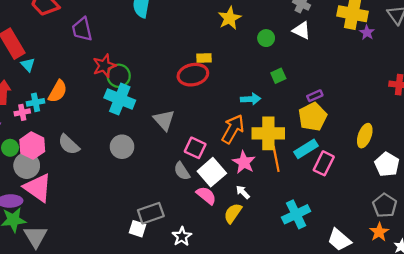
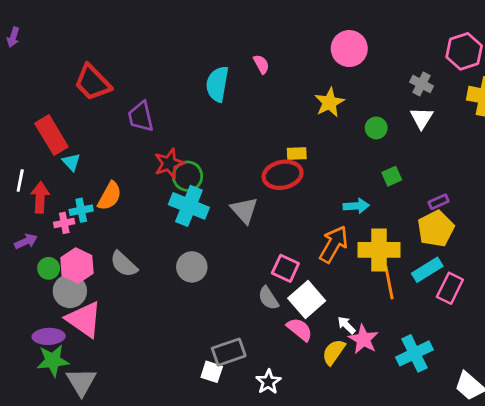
white triangle: (302, 30) -> (422, 118), turned 36
gray triangle: (164, 120) -> (244, 210), moved
pink star: (244, 162) -> (363, 339), moved

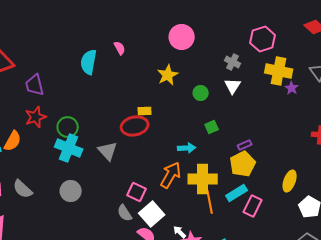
red star: (169, 163) -> (36, 117), moved

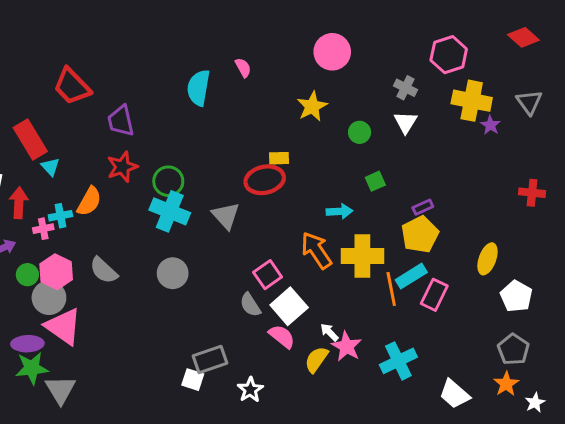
orange arrow: (171, 175) -> (316, 250), turned -64
pink square: (137, 192) -> (268, 275), turned 30
orange line: (210, 202) -> (391, 289), moved

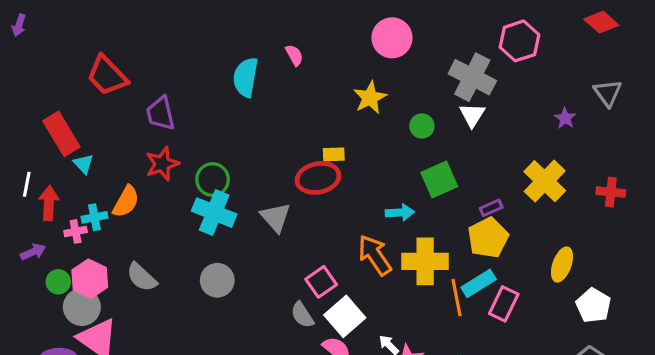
gray cross: (406, 88) -> (472, 77), size x1.8
yellow cross: (472, 101) -> (545, 181), moved, turned 33
green square: (375, 181) -> (439, 179), size x1.6

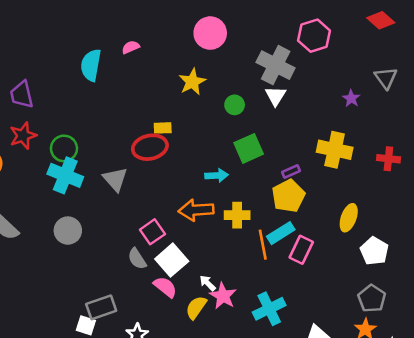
pink semicircle: (294, 55) -> (131, 47), turned -84
yellow cross: (545, 181) -> (335, 150), turned -32
orange arrow: (375, 255) -> (196, 210), turned -60
yellow cross: (425, 261) -> (237, 215), size x0.7

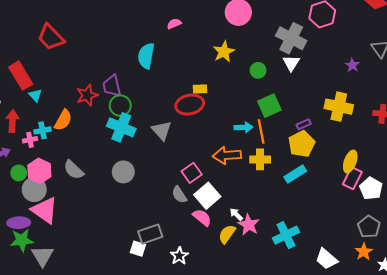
cyan semicircle: (91, 65) -> (146, 56), moved
purple trapezoid: (22, 95) -> (112, 86), moved
orange line: (263, 245) -> (261, 131), moved
pink rectangle: (301, 250) -> (352, 178), moved

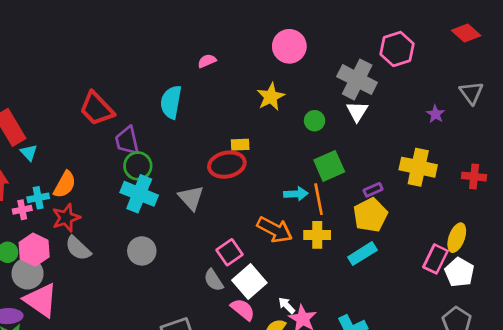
red trapezoid: (51, 37) -> (97, 109), moved
red star: (87, 95) -> (66, 218), moved
orange arrow: (227, 155) -> (275, 230), turned -148
yellow ellipse: (350, 162) -> (457, 238), moved

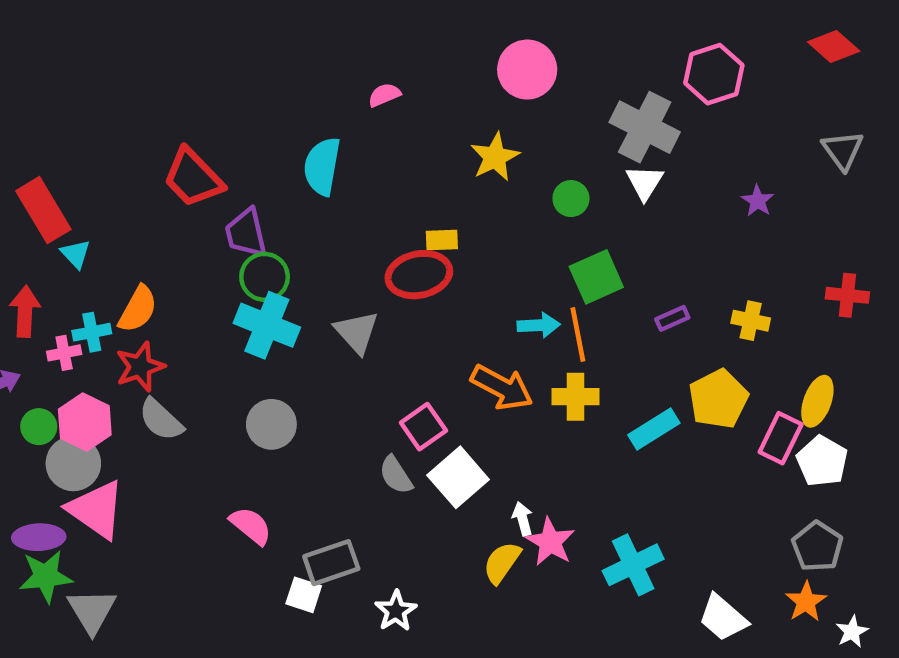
purple star: (435, 114) -> (758, 201), moved
yellow cross: (418, 167) -> (751, 321), moved, size x0.6
yellow pentagon: (370, 215) -> (718, 399), moved
white arrow: (287, 305) -> (523, 519), turned 30
pink semicircle: (243, 309) -> (251, 526), moved

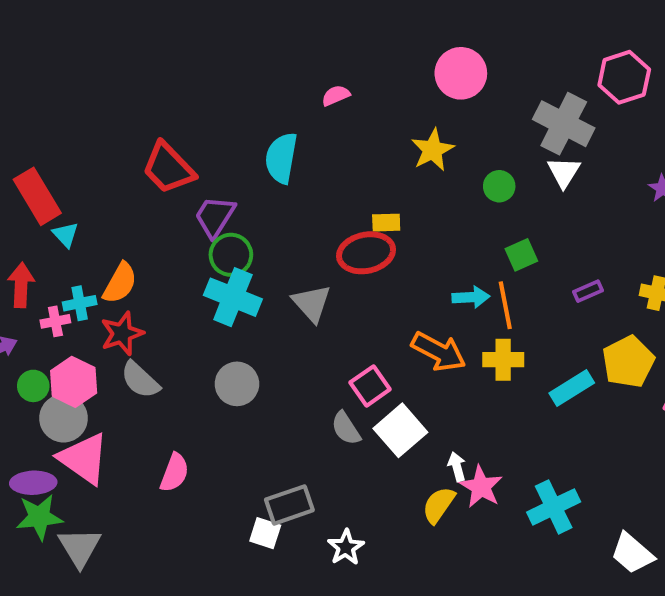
purple trapezoid: (246, 233) -> (215, 216), turned 45
green square: (596, 277) -> (521, 255), size x0.7
pink semicircle: (251, 526) -> (174, 473), moved, turned 72

